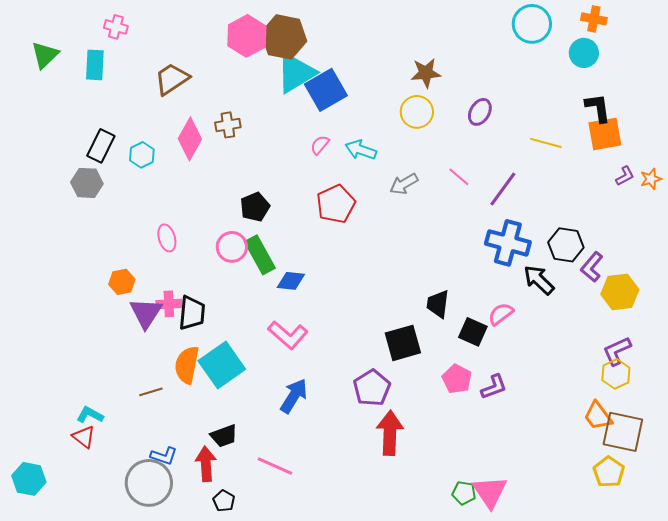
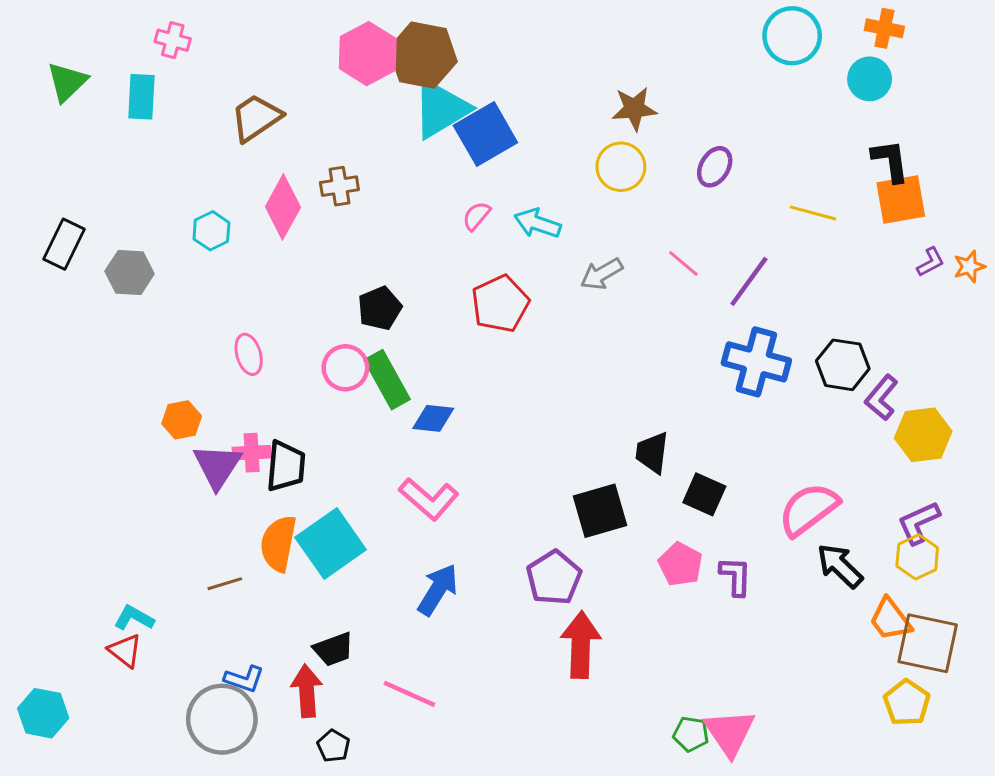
black rectangle: (101, 146) -> (64, 244), moved
black arrow: (539, 280) -> (840, 566), moved
pink semicircle: (501, 314) -> (809, 509), moved, size x1.6
purple L-shape: (494, 387) -> (736, 576), turned -68

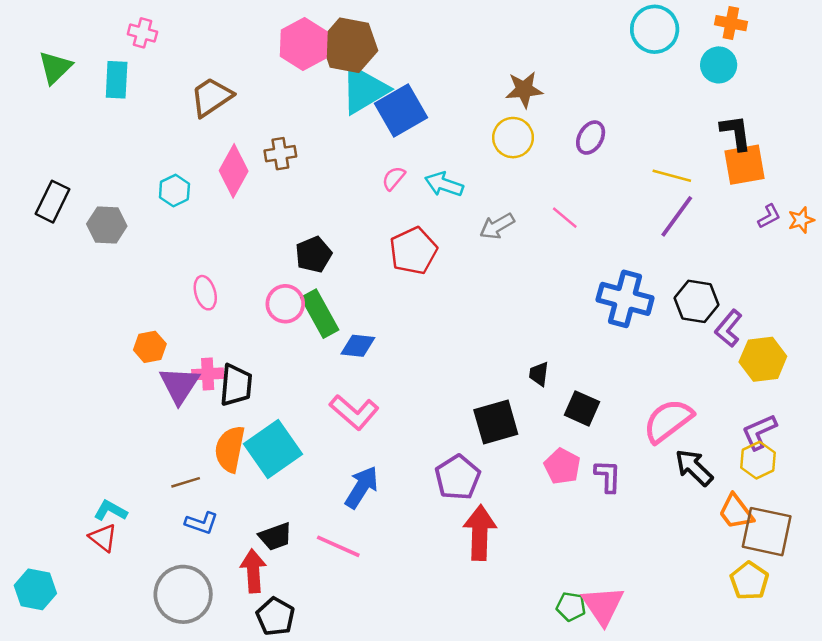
purple line: (749, 281) -> (677, 216), moved
black trapezoid: (652, 453) -> (539, 374), size x0.7
blue L-shape: (244, 679) -> (202, 523), moved
pink line: (409, 694) -> (338, 546), moved
black pentagon: (334, 746) -> (275, 616), size x1.4

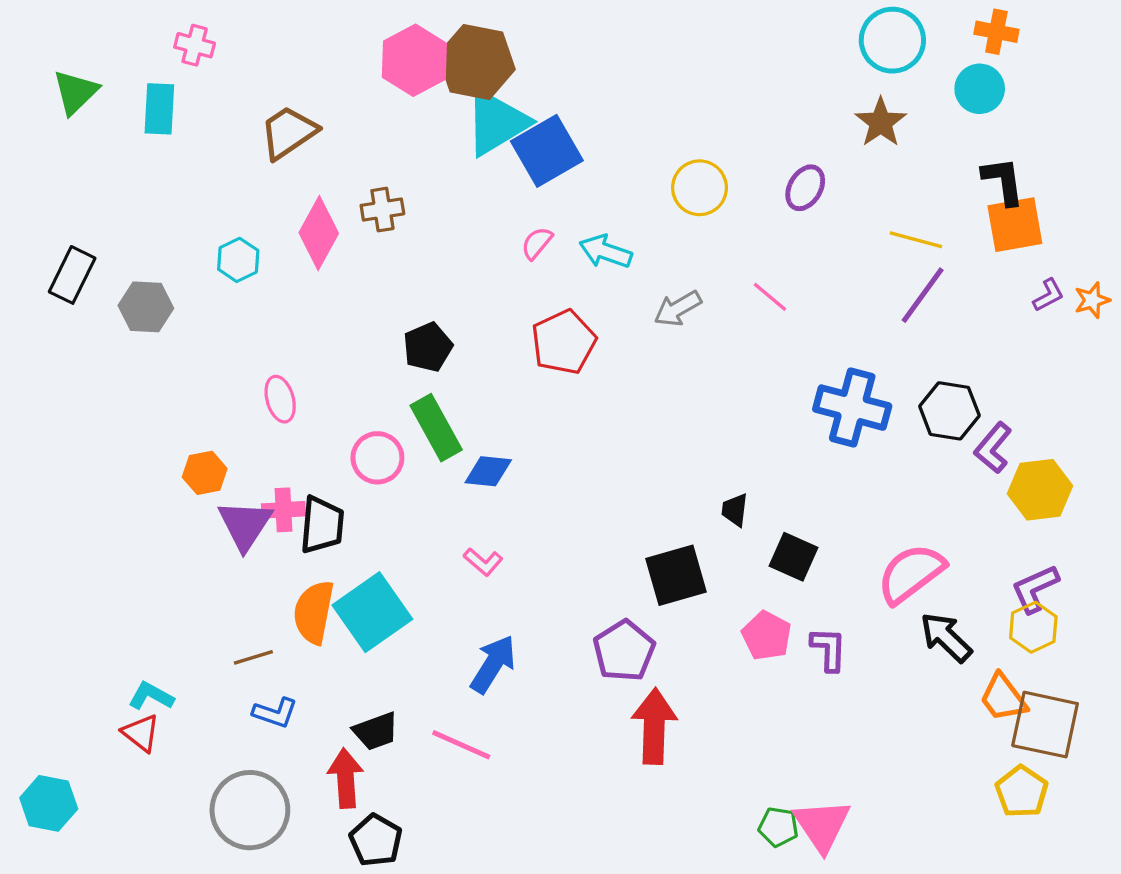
brown star: (524, 90) -> (881, 122), moved, turned -30
pink circle: (285, 304) -> (377, 458), moved
pink L-shape: (354, 412) -> (483, 562), size x0.6

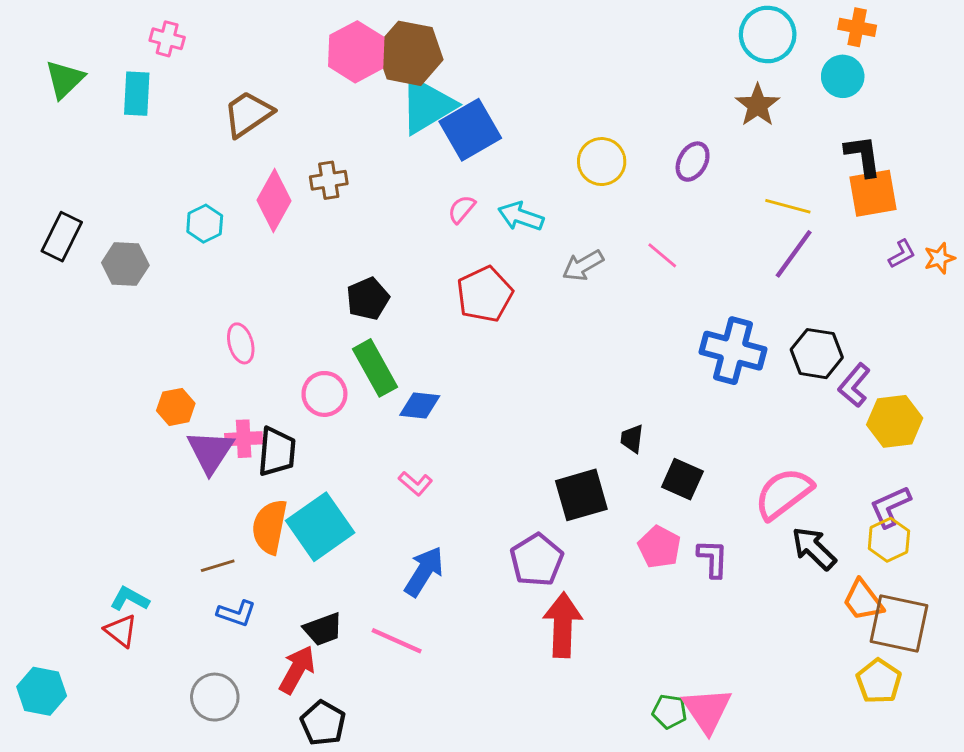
red arrow: (346, 778) -> (297, 670), turned 33
gray circle: (250, 810) -> (215, 697), size x0.7

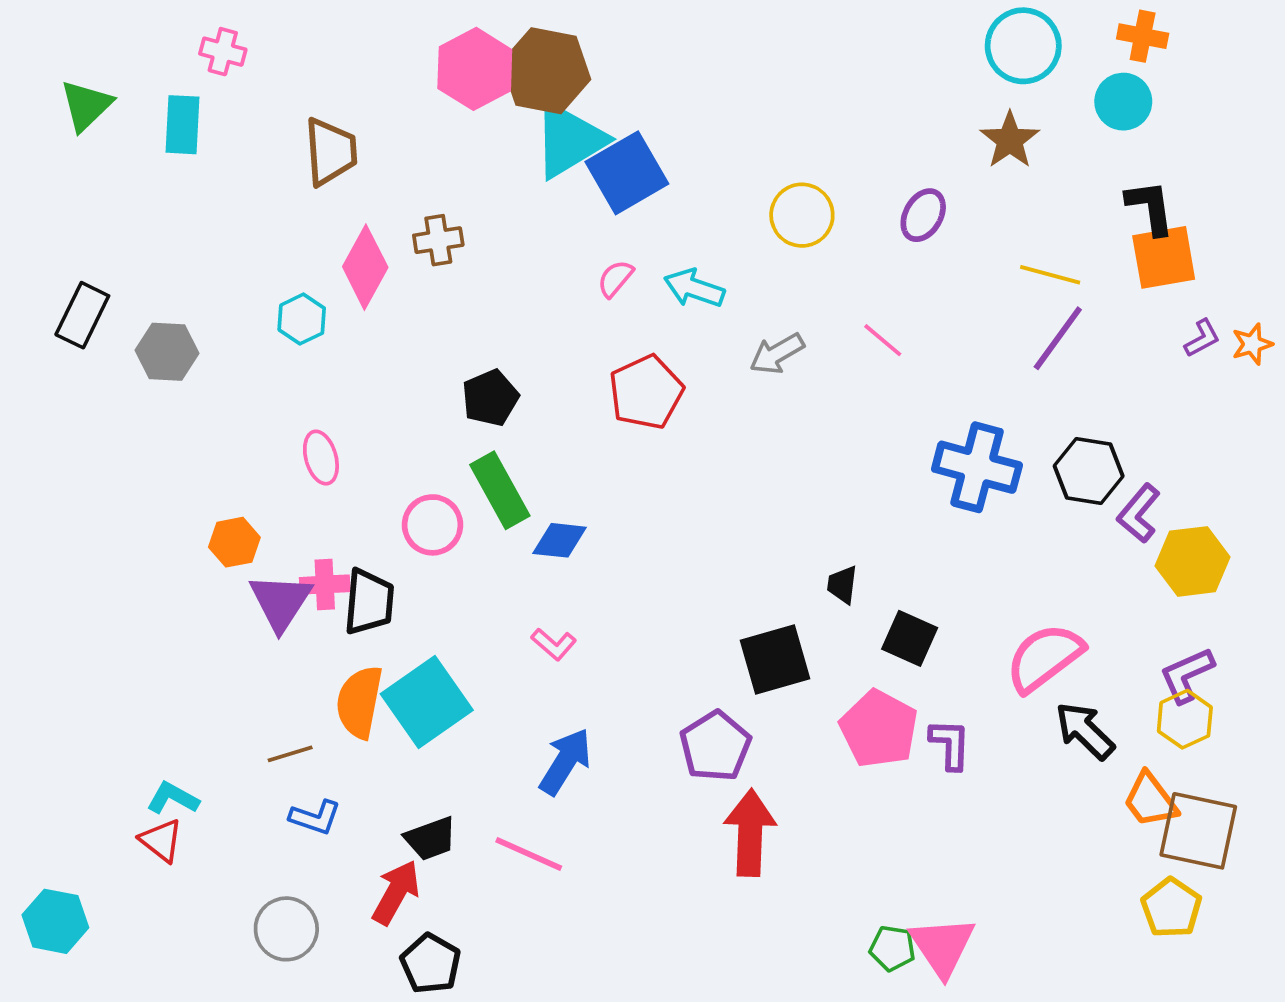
brown trapezoid: (248, 114) -> (331, 152), turned 120
cyan hexagon: (205, 224) -> (302, 319), moved
pink pentagon: (659, 547) -> (879, 729), size x1.4

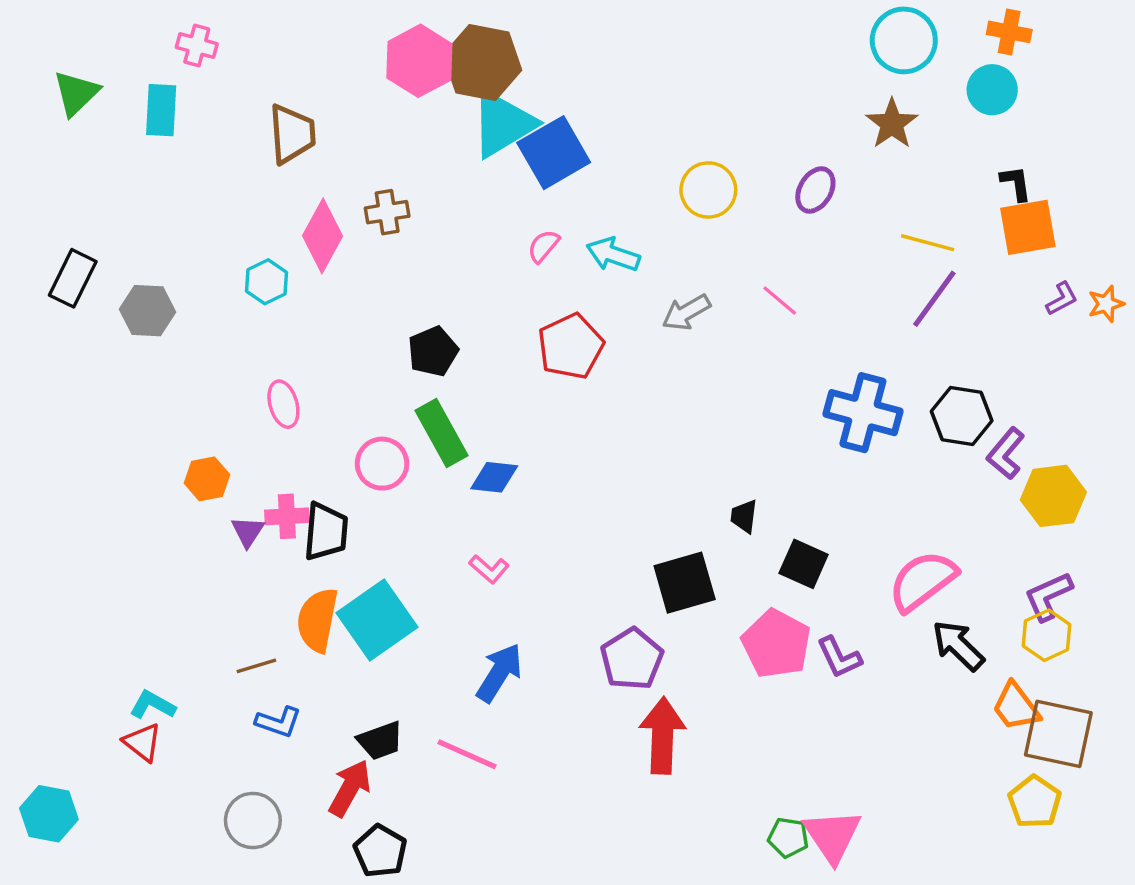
black L-shape: (1150, 207) -> (1016, 183), size x0.7
purple triangle: (281, 602) -> (248, 532), size x0.6
purple L-shape: (950, 744) -> (839, 657), turned 153

